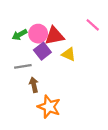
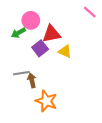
pink line: (93, 25) -> (90, 12), moved
pink circle: (38, 34) -> (31, 20), moved
gray line: (23, 66) -> (21, 73), moved

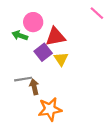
green arrow: (18, 33) -> (20, 35), turned 48
yellow triangle: (65, 51) -> (61, 59), moved, turned 32
orange star: (46, 101) -> (50, 109), turned -30

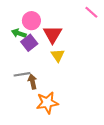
red triangle: (56, 37) -> (52, 34), turned -48
purple square: (43, 52) -> (29, 43), moved

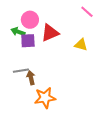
red triangle: (52, 34) -> (50, 33), turned 36
purple square: (29, 43) -> (28, 41), turned 35
yellow triangle: (58, 55) -> (81, 45), moved, turned -40

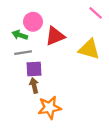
purple square: (28, 41) -> (34, 69), moved
yellow triangle: (81, 45) -> (89, 49), size x1.5
gray line: (21, 71) -> (23, 53), moved

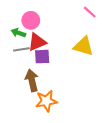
red triangle: (55, 36) -> (37, 42), moved
purple square: (34, 69) -> (42, 57), moved
brown arrow: (34, 86) -> (32, 80), size x1.5

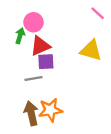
green arrow: (18, 33) -> (20, 36), turned 88
gray line: (21, 49) -> (34, 79), moved
brown arrow: (32, 80) -> (31, 113), moved

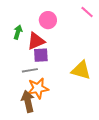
pink circle: (34, 22) -> (48, 20), moved
yellow triangle: (91, 50) -> (81, 70), moved
orange star: (50, 110) -> (38, 88), moved

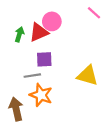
red triangle: (36, 41) -> (39, 32), moved
orange star: (38, 88) -> (41, 95), turned 30
brown arrow: (28, 101) -> (16, 109), moved

